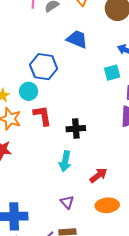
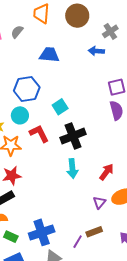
cyan square: (112, 73) -> (60, 107), moved
black cross: (76, 129) -> (73, 136), size x1.4
purple triangle: (67, 202) -> (99, 203), moved, turned 40

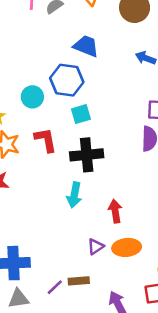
blue hexagon: (27, 89) -> (67, 80), moved
cyan circle: (20, 115) -> (32, 97), moved
red arrow: (106, 172) -> (115, 211), turned -60

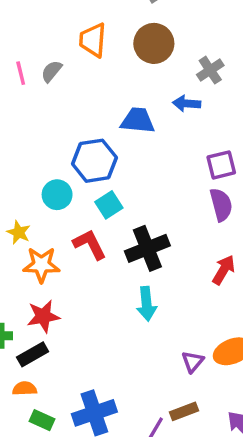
blue trapezoid: (86, 46) -> (138, 120), moved
cyan square: (81, 114) -> (109, 205), moved
red arrow: (115, 211) -> (224, 270), moved, turned 55

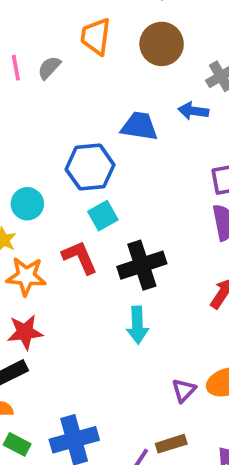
cyan circle: (57, 195) -> (27, 204), moved

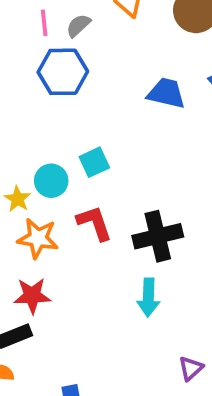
blue hexagon: (90, 167) -> (63, 72), moved
cyan circle: (27, 204) -> (51, 181), moved
cyan square: (103, 216) -> (94, 162), moved

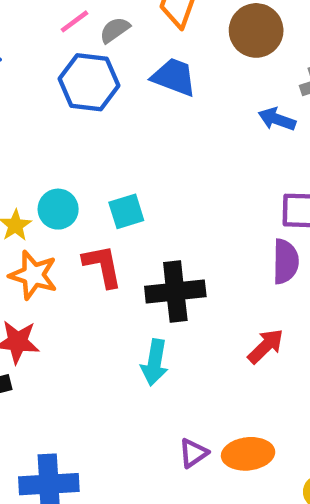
pink line: (44, 23) -> (75, 21), turned 52
blue trapezoid: (166, 93) -> (174, 77), moved
cyan square: (94, 162) -> (126, 211), moved

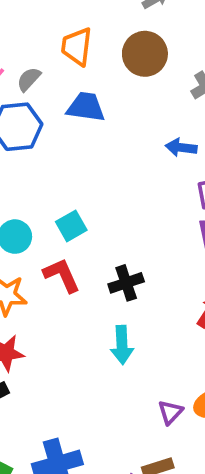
blue arrow: (277, 119) -> (181, 148), moved
black cross: (175, 291) -> (126, 283), size x0.7

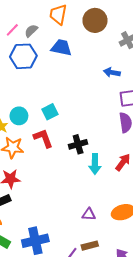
cyan arrow: (122, 345) -> (95, 164), moved
purple triangle: (170, 412) -> (89, 214), moved, turned 48

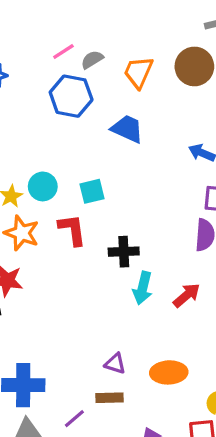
orange trapezoid: (58, 14) -> (138, 72), moved
blue trapezoid: (61, 48) -> (127, 129), moved
brown rectangle: (90, 246) -> (110, 398), moved

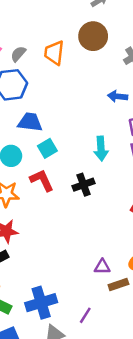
blue trapezoid: (127, 129) -> (30, 122), moved
cyan arrow: (143, 288) -> (101, 149), moved
brown rectangle: (110, 398) -> (118, 285), moved

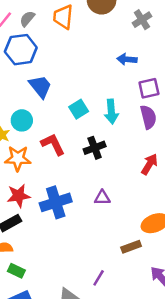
blue trapezoid: (30, 122) -> (40, 86), turned 45
cyan square: (47, 148) -> (79, 109), moved
purple triangle: (102, 267) -> (102, 198), moved
blue cross: (41, 303) -> (56, 202), moved

